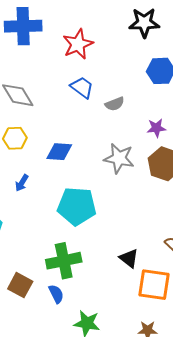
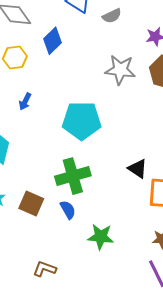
blue diamond: (59, 152) -> (53, 41), moved, turned -44

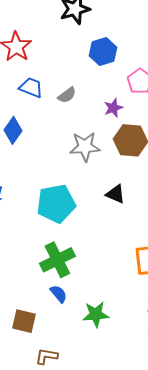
black triangle: (138, 169) -> (115, 194), moved
brown square: (31, 203) -> (24, 321), moved

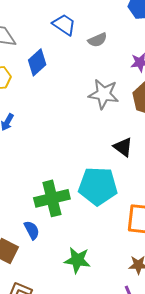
cyan pentagon: (56, 204) -> (98, 186), moved
blue semicircle: (59, 294) -> (32, 230), moved

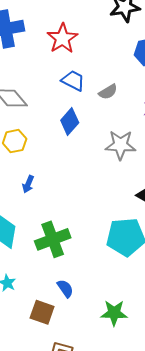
blue diamond: (37, 62) -> (70, 122), moved
green cross: (52, 198) -> (53, 239), moved

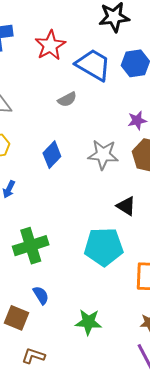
blue trapezoid: (73, 81) -> (93, 65), moved, size x1.5
gray semicircle: (108, 92) -> (67, 99), moved
blue diamond: (70, 122) -> (52, 155), moved

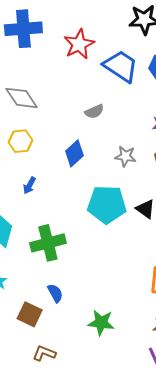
gray semicircle: (67, 99) -> (94, 111), moved
gray star: (103, 155) -> (125, 156), size x0.7
cyan pentagon: (104, 247) -> (107, 204), moved

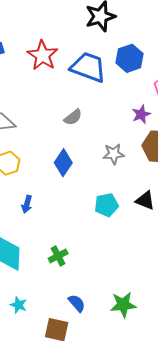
cyan pentagon: (107, 204) -> (106, 205), size x0.6
green cross: (48, 243) -> (58, 256), size x0.6
green star: (101, 323) -> (123, 305), moved

